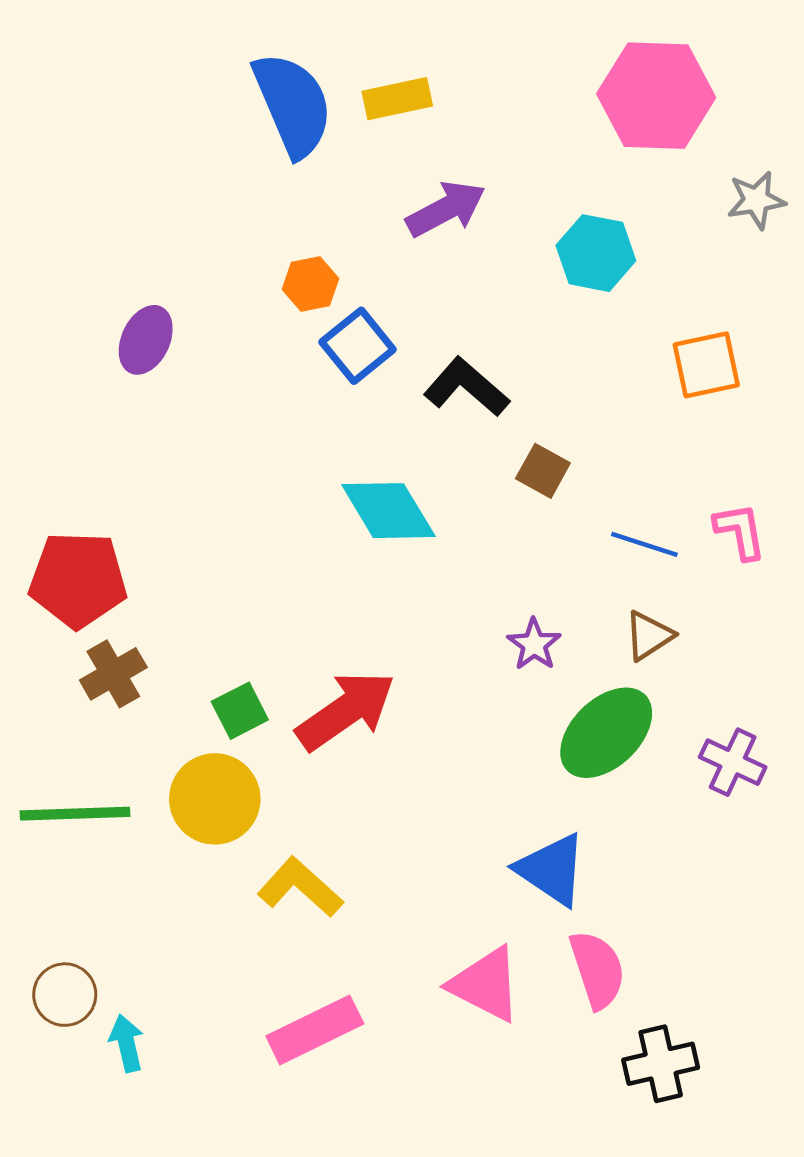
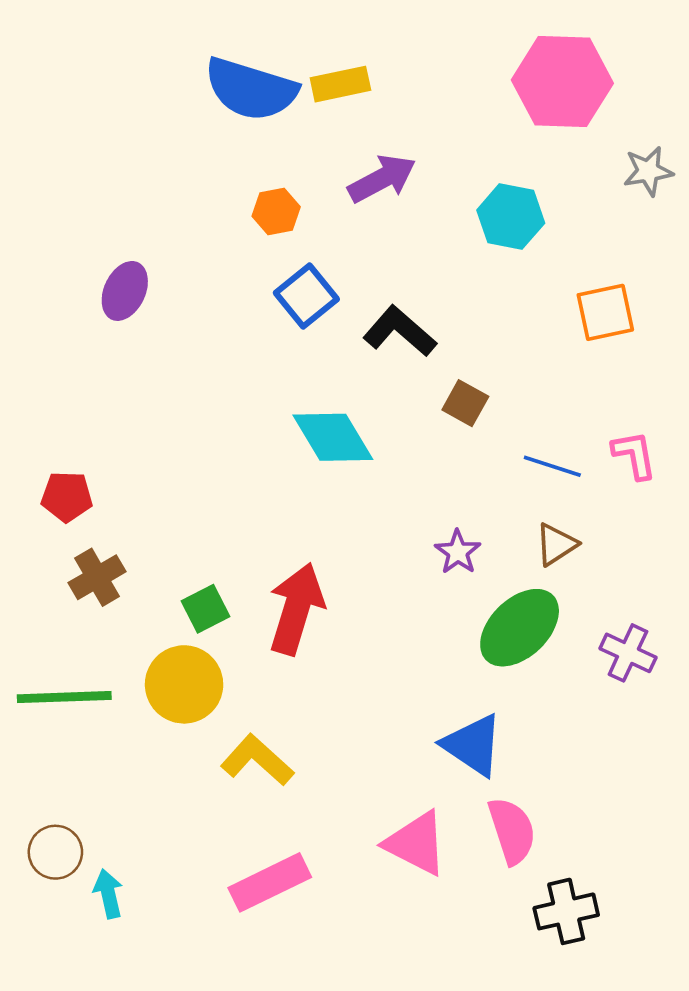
blue semicircle: (293, 104) -> (251, 89), turned 130
orange hexagon: (310, 284) -> (276, 211), moved
red pentagon: (78, 580) -> (67, 497), size x0.6
red arrow: (346, 711) -> (296, 609), turned -38

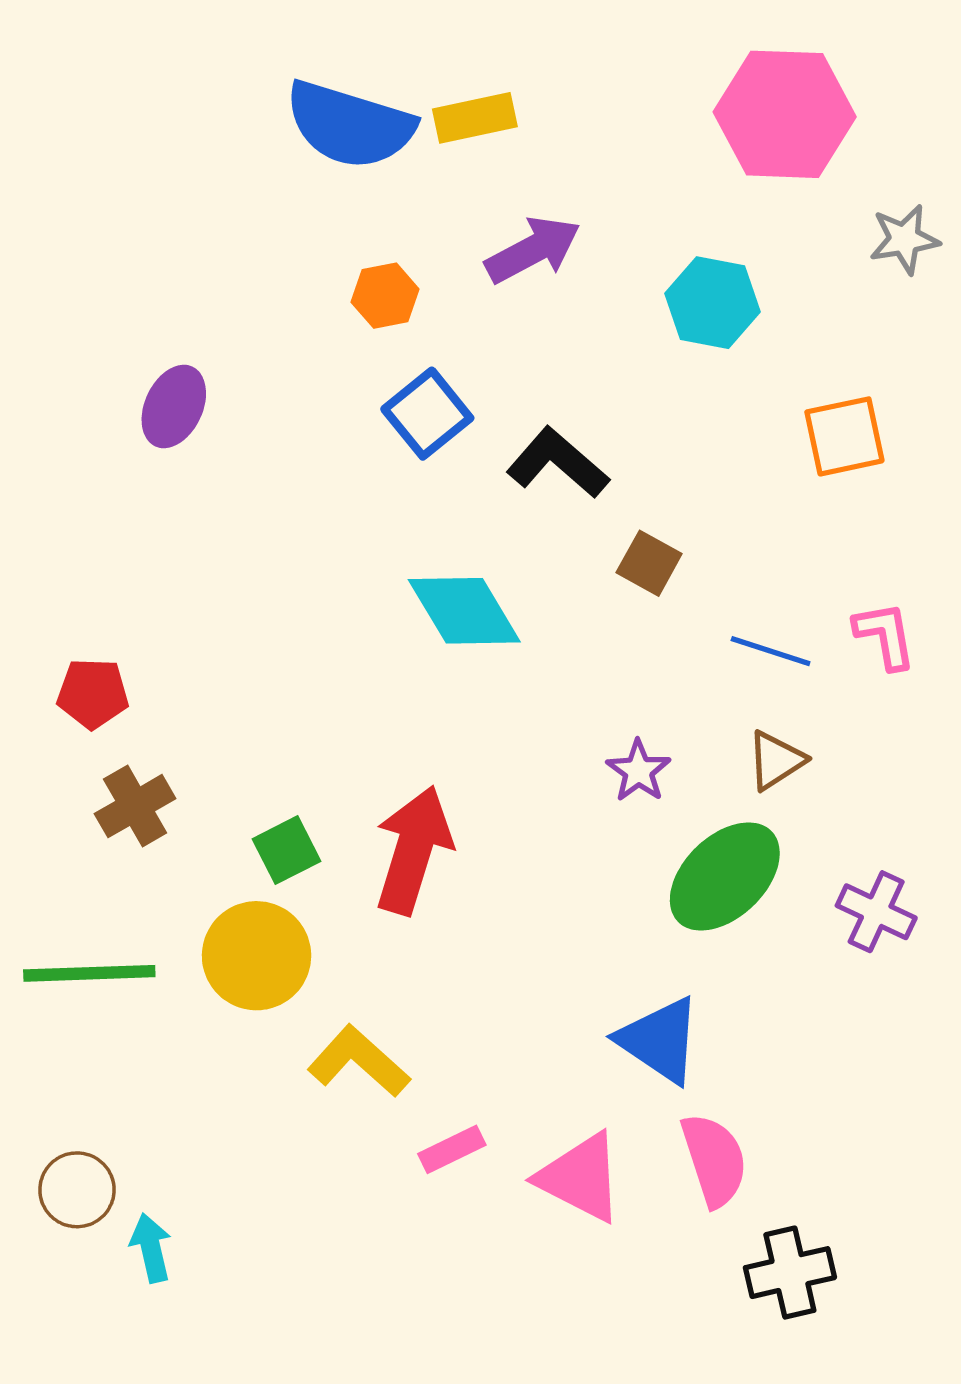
pink rectangle: (270, 882) -> (452, 1149), moved, size x0.6

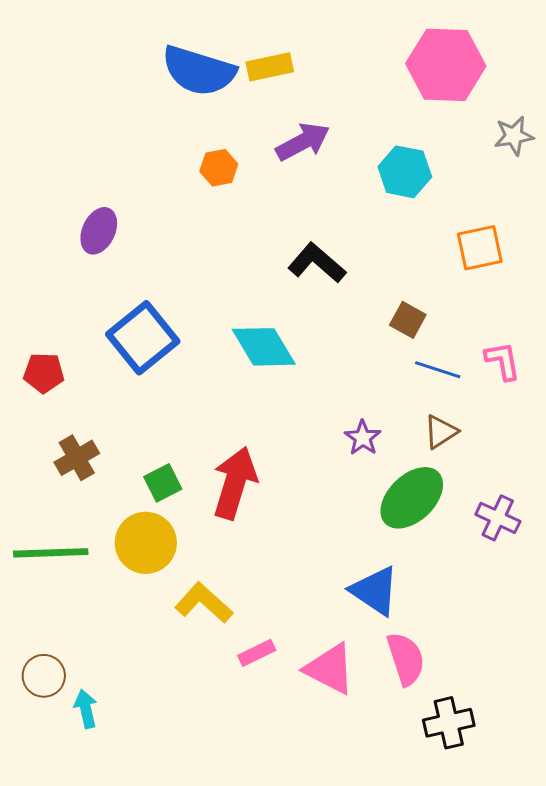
blue square: (427, 414) -> (143, 338), moved, size x1.4
brown square: (649, 563) -> (408, 320), moved
red pentagon: (93, 693) -> (44, 373), moved

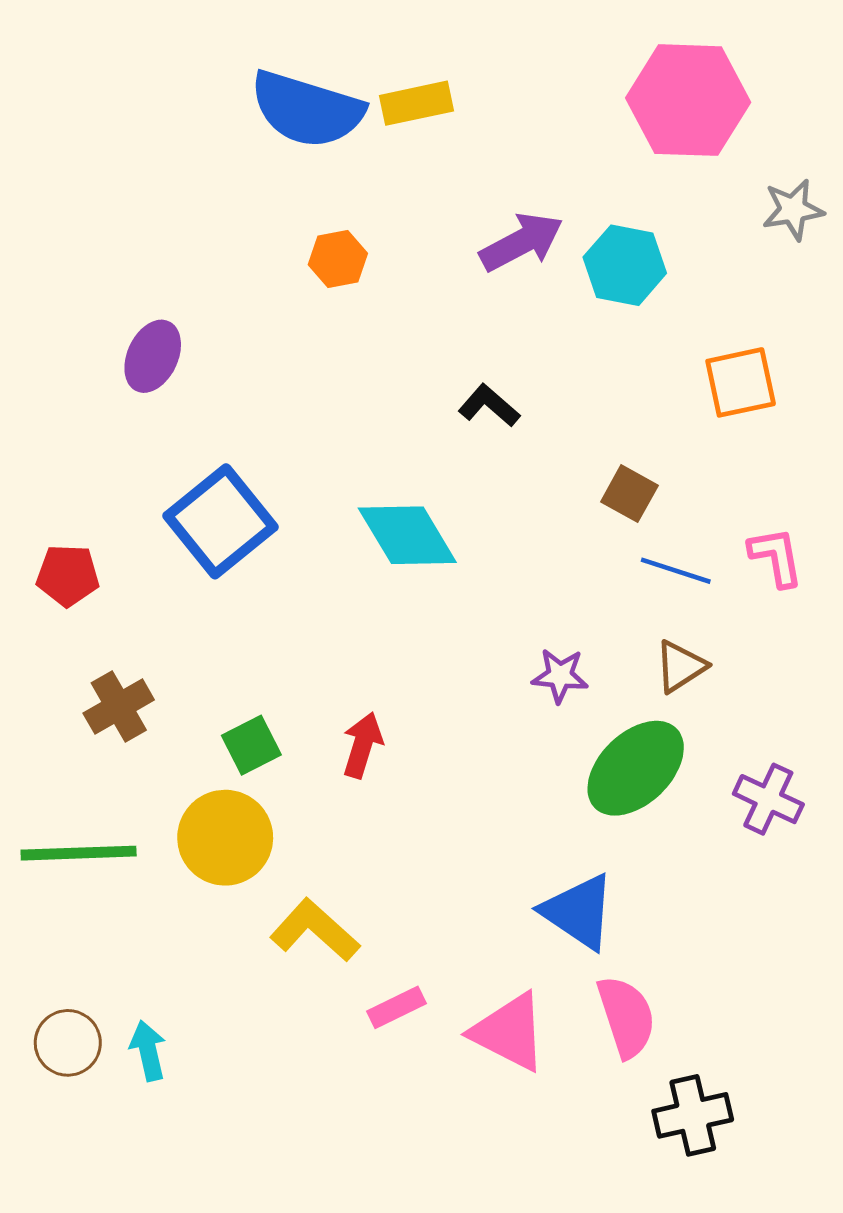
purple arrow: (303, 142) -> (521, 242), moved
black L-shape: (317, 263) -> (489, 406), size x0.7
purple star: (363, 438) -> (560, 676), turned -30
red arrow: (235, 483) -> (363, 745), size x0.6
cyan arrow: (86, 709) -> (148, 1051), moved

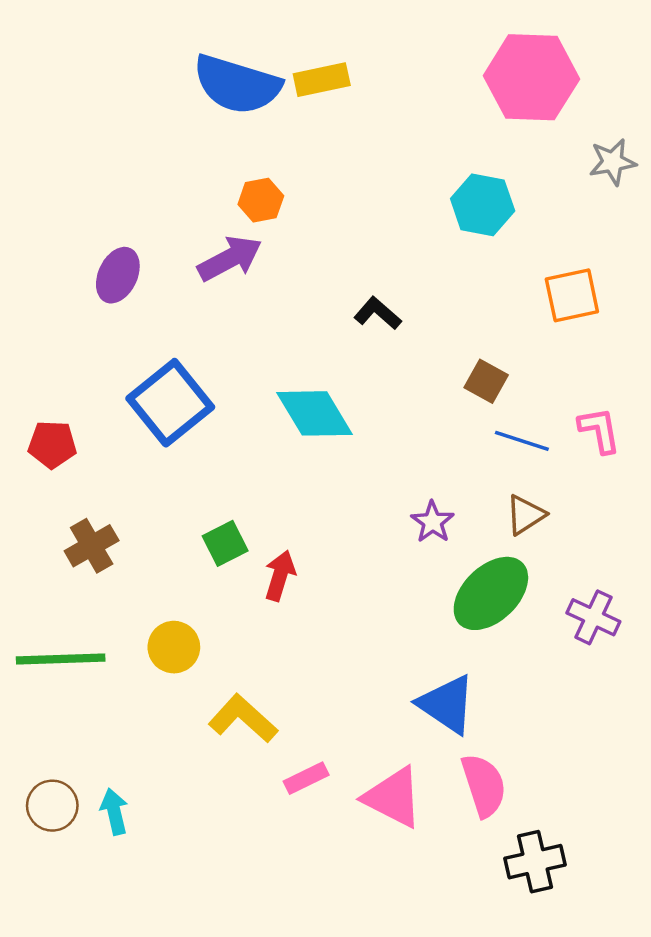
purple arrow: (521, 242) -> (230, 258), moved
purple star: (560, 676) -> (433, 522), turned 30
green square: (251, 745) -> (225, 543), moved
yellow circle: (225, 838) -> (174, 647), size x0.7

